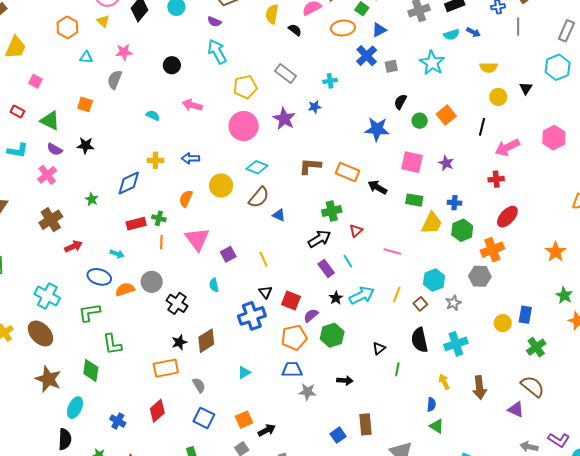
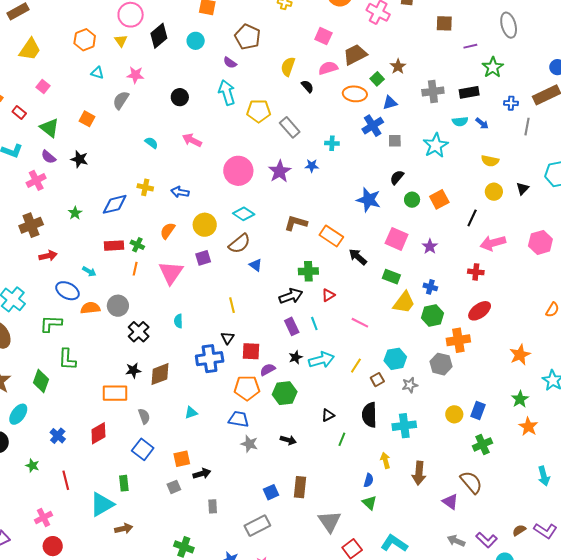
yellow pentagon: (245, 87) -> (259, 111), moved
purple square: (228, 254) -> (203, 258), moved
red square: (291, 301) -> (251, 351), turned -30

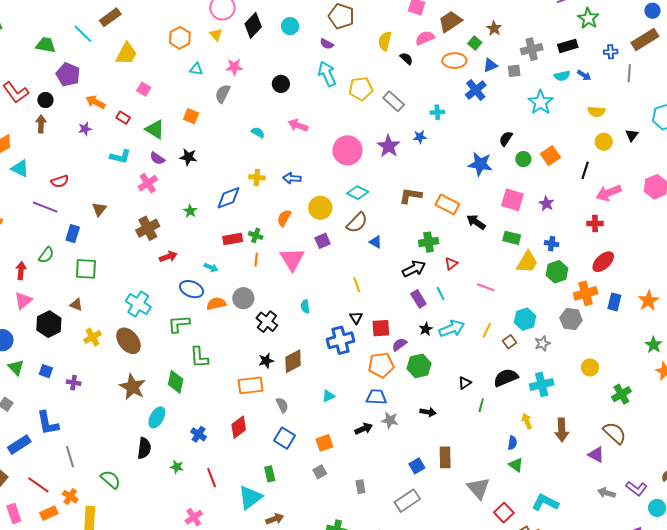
gray square: (395, 141) -> (514, 71), moved
blue rectangle: (478, 411) -> (614, 302), moved
black semicircle: (369, 415) -> (506, 378), turned 75
black arrow: (202, 474) -> (364, 429), moved

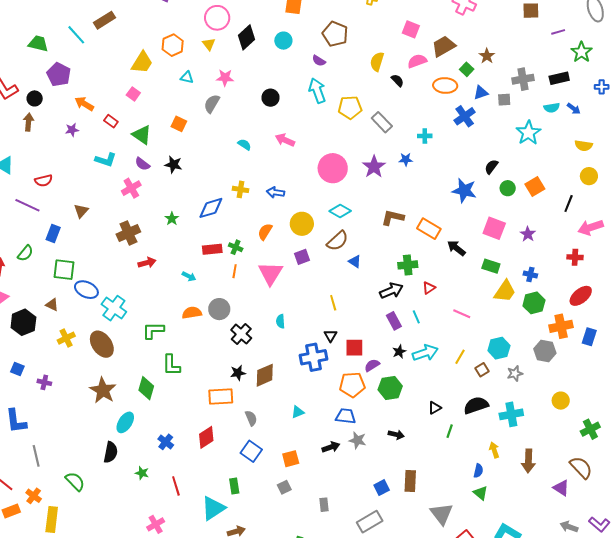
yellow trapezoid: (126, 54) -> (142, 63), moved
blue ellipse: (192, 289) -> (86, 290), moved

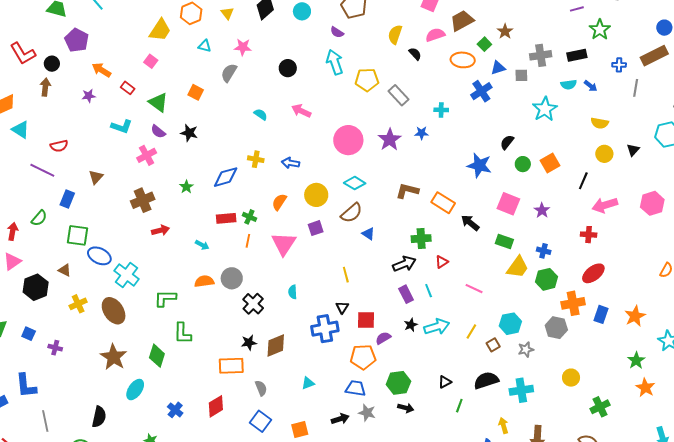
green hexagon: (390, 388) -> (398, 383), moved
black semicircle: (111, 452) -> (99, 417), moved

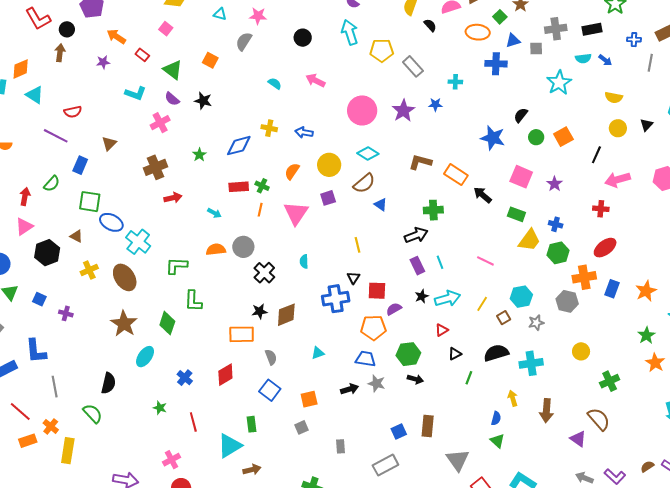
blue cross: (481, 91) -> (496, 64), turned 35
red triangle: (442, 262) -> (442, 330), moved

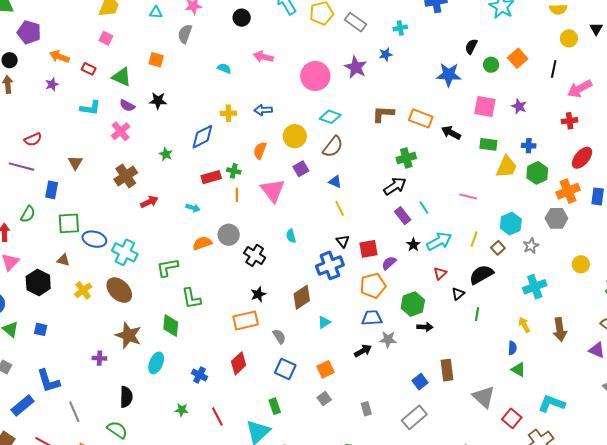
blue triangle: (381, 205) -> (335, 182), moved
purple cross: (66, 313) -> (99, 358), moved
brown diamond: (286, 315) -> (302, 297), moved
black semicircle: (496, 353) -> (481, 275), moved

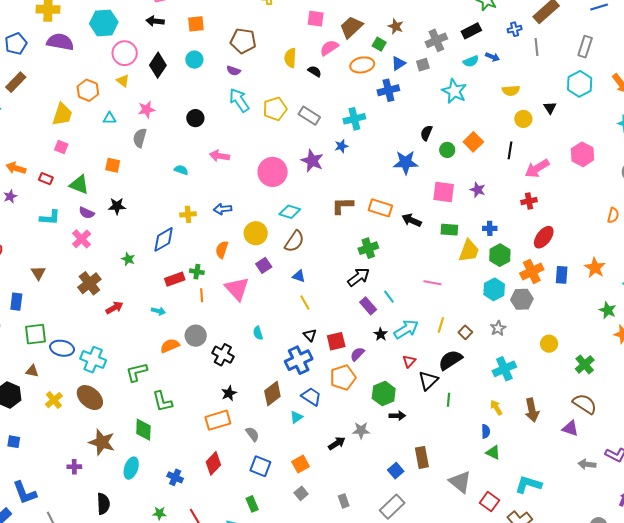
cyan cross: (400, 28) -> (354, 119), size x1.5
cyan hexagon: (511, 224) -> (494, 289), moved
black triangle: (458, 294) -> (428, 381), size x1.5
blue trapezoid: (372, 318) -> (311, 397), moved, turned 40

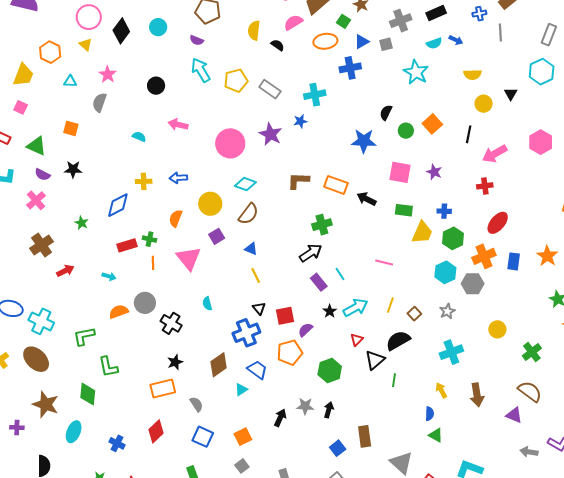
pink star: (146, 109) -> (108, 74), turned -30
black arrow: (397, 416) -> (329, 410), moved, turned -77
black arrow: (337, 443) -> (280, 418), turned -36

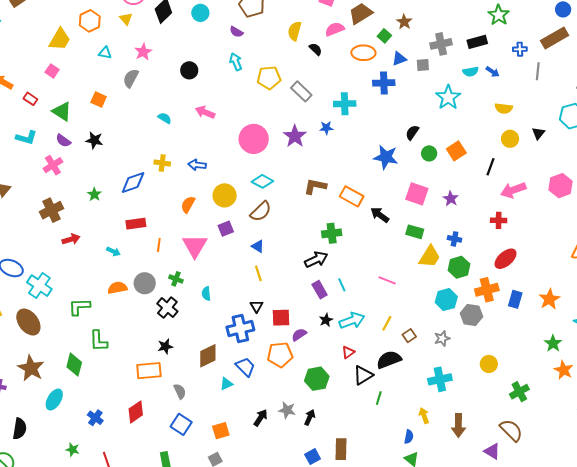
cyan arrow: (201, 70) -> (236, 62), size x0.7
green cross: (149, 239) -> (176, 279), moved

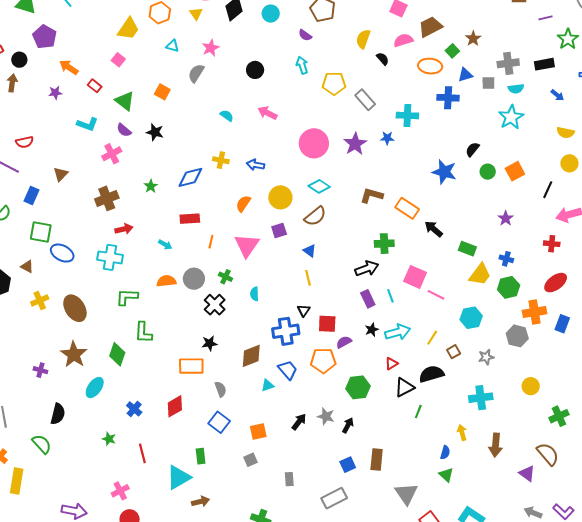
cyan semicircle: (471, 72) -> (516, 89), moved
pink square: (417, 194) -> (415, 277), moved
cyan cross: (39, 286) -> (110, 257), moved, turned -30
cyan hexagon: (446, 300) -> (471, 318), moved

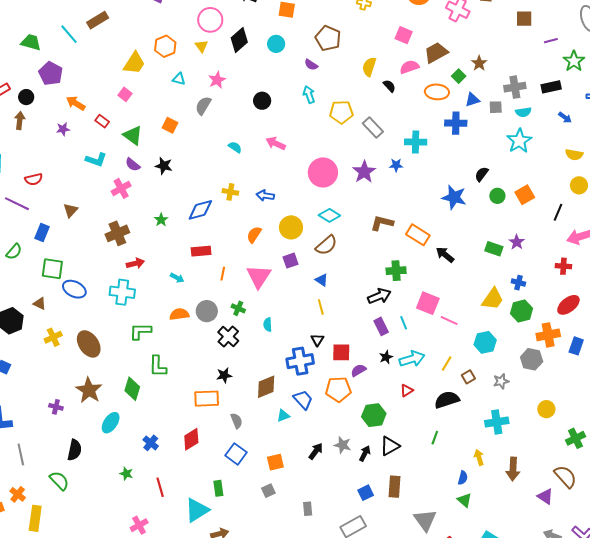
green rectangle: (467, 249) -> (494, 249), moved
black triangle: (404, 387) -> (390, 446), moved

